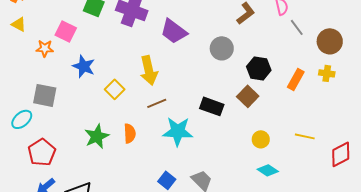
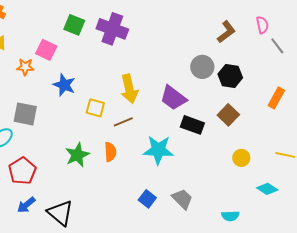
purple trapezoid: (174, 31) -> (173, 98), moved
black hexagon: (259, 68) -> (230, 76), moved
yellow square: (115, 89) -> (95, 108), turned -30
brown line: (157, 103) -> (123, 122), moved
cyan diamond: (268, 170) -> (267, 189), moved

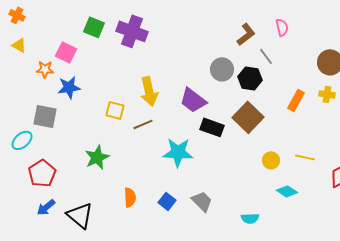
gray line: (277, 46) -> (266, 56), moved
blue star: (64, 85) -> (69, 87), moved, turned -30
brown square: (228, 115) -> (248, 117), size x1.4
orange semicircle: (110, 152) -> (130, 197), moved
yellow circle: (241, 158) -> (271, 160), moved

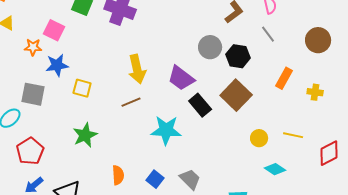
gray line: (266, 56) -> (268, 34), moved
yellow cross: (327, 94) -> (315, 92), moved
yellow square: (115, 110) -> (82, 88), moved
black rectangle: (212, 127) -> (200, 105), turned 30

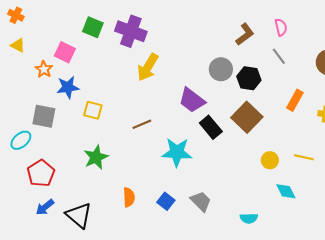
orange star: (33, 47) -> (44, 69), turned 30
yellow arrow: (137, 69) -> (148, 67), moved, turned 44
cyan diamond: (275, 169) -> (286, 191), turned 30

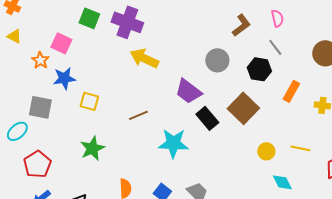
yellow arrow: (148, 67) -> (144, 58), turned 84
black hexagon: (249, 78) -> (259, 69), moved

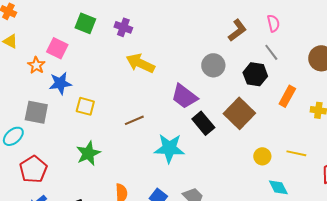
purple cross: (127, 22) -> (123, 27), size x0.6

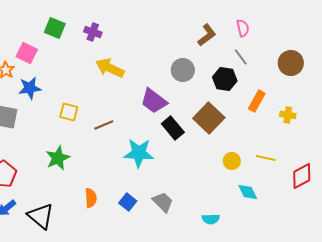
yellow square: (85, 106) -> (69, 112), moved

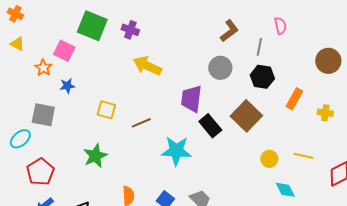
green square: (55, 28) -> (92, 26), size x1.4
brown L-shape: (207, 35) -> (229, 31), moved
gray line: (241, 57) -> (259, 47), moved, turned 48
blue star: (30, 88) -> (67, 86), size x0.7
purple trapezoid: (154, 101) -> (191, 99), turned 60

